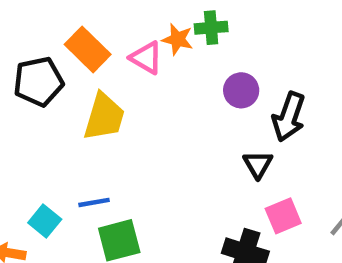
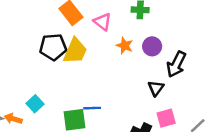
orange star: (178, 39) -> (125, 46), moved
black pentagon: (38, 82) -> (53, 47), moved
blue line: (94, 202) -> (92, 108), moved

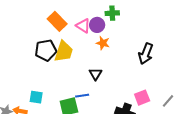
purple circle: (152, 46) -> (97, 25), moved
black triangle: (156, 88) -> (95, 74), moved
cyan square: (35, 104) -> (36, 97), turned -32

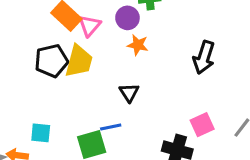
pink triangle: (83, 26) -> (90, 26), moved, turned 42

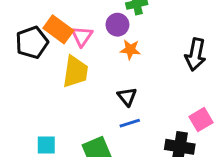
black pentagon: (51, 61) -> (32, 42), moved
blue line: (111, 127) -> (130, 123), moved

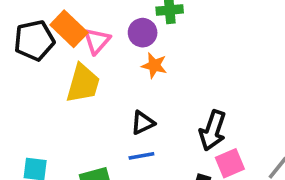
black arrow: (195, 55) -> (213, 130), moved
black triangle: (127, 97) -> (143, 123), turned 36

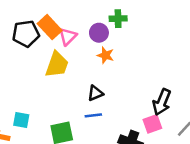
black arrow: (213, 130) -> (162, 102), moved

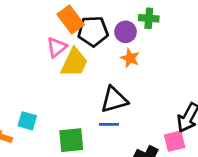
black pentagon: (26, 34) -> (93, 31), moved
pink triangle: (68, 36) -> (57, 47), moved
black triangle: (95, 93) -> (114, 100), size x1.5

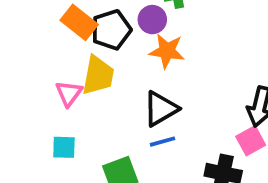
pink triangle: (57, 47) -> (69, 93), moved
orange star: (130, 58) -> (167, 51), size x1.4
cyan square: (27, 121) -> (64, 147), moved

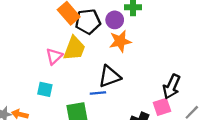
orange star: (167, 51) -> (120, 41), turned -30
blue line: (163, 142) -> (98, 93), moved

